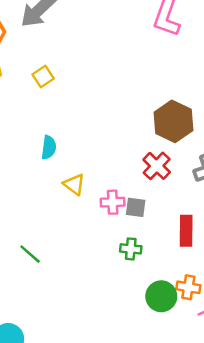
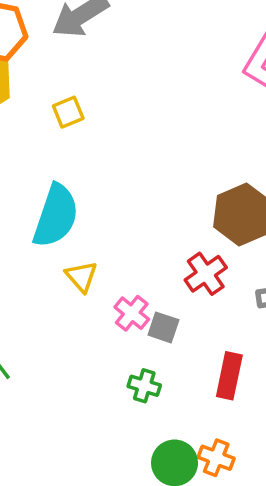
cyan semicircle: (49, 147) -> (56, 216), size x1.8
pink cross: (113, 202) -> (132, 313), turned 30

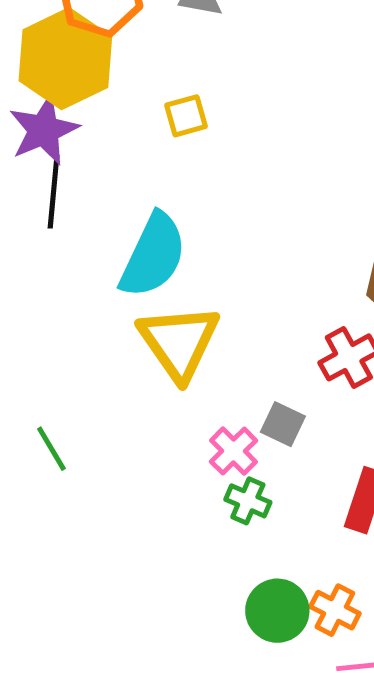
yellow triangle: (81, 276) -> (179, 342), size x1.8
pink cross: (132, 313) -> (234, 451), moved

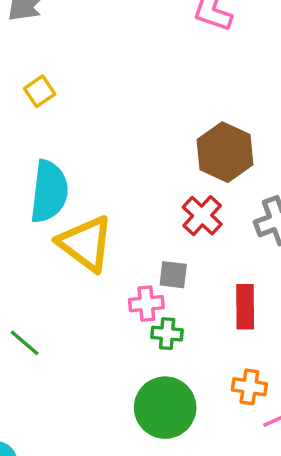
pink cross: (234, 451) -> (146, 304), turned -32
green circle: (277, 611) -> (165, 408), moved, size x1.4

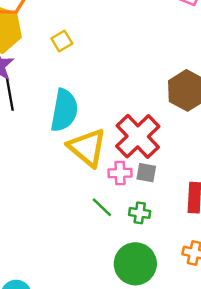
red cross: (202, 216) -> (138, 136), moved, size x1.6
pink cross: (146, 304) -> (120, 173), moved
green line: (25, 343) -> (102, 207), moved

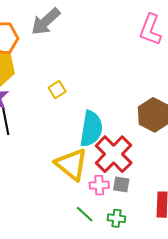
yellow square: (62, 41) -> (57, 90), moved
cyan semicircle: (64, 110) -> (91, 129), moved

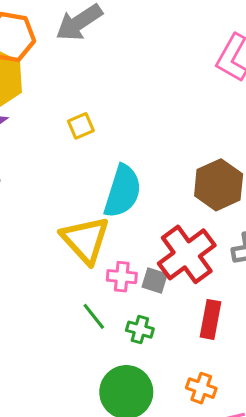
red cross: (114, 154) -> (187, 254), moved

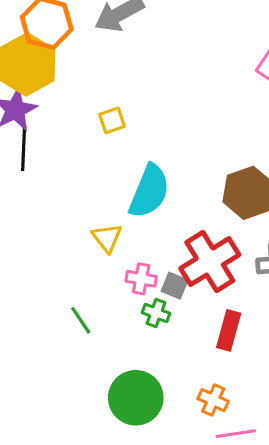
yellow triangle: (85, 240) -> (107, 238), size x0.6
green line: (94, 316) -> (81, 320), moved
green cross: (140, 330) -> (156, 313), moved

